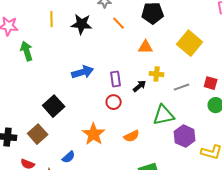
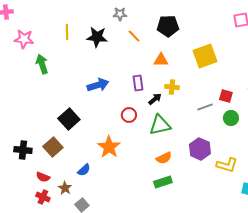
yellow square: (190, 43) -> (205, 56), turned 30
purple rectangle: (116, 79) -> (138, 83), moved
gray line: (182, 87) -> (205, 107), moved
green triangle: (164, 115) -> (160, 125), moved
orange semicircle: (132, 136) -> (164, 158), moved

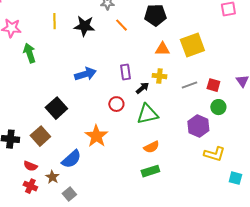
orange triangle: (161, 60) -> (162, 49), moved
gray line: (205, 107) -> (189, 85), moved
purple hexagon: (200, 149) -> (198, 126), moved
blue semicircle: (84, 170) -> (71, 159), size x1.5

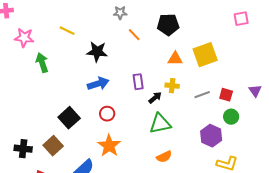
yellow line: (54, 21) -> (67, 31), turned -63
black star: (84, 26) -> (97, 52), moved
red circle: (116, 104) -> (107, 114), moved

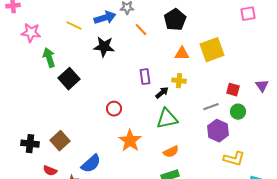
black pentagon: (168, 25) -> (175, 20), turned -30
blue arrow: (98, 84) -> (105, 18), moved
gray line: (202, 95) -> (211, 107), moved
black square: (69, 118) -> (69, 79), moved
orange star: (109, 146) -> (130, 141), moved

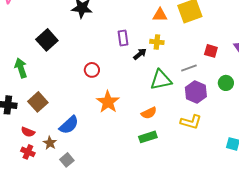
green arrow: (49, 58) -> (21, 68), moved
green circle: (238, 112) -> (226, 83), moved
green triangle: (167, 119) -> (161, 80), moved
yellow L-shape: (234, 159) -> (191, 122), moved

